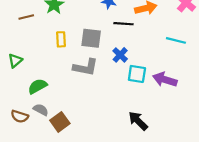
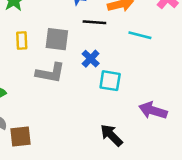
cyan line: (176, 40) -> (140, 35), moved
purple arrow: (165, 80) -> (153, 111), moved
brown square: (60, 122) -> (20, 136), turned 30

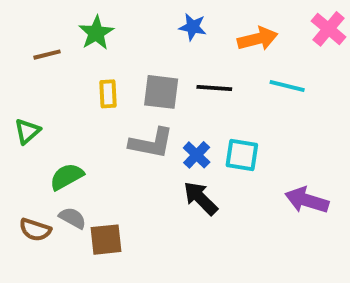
black line: (94, 22) -> (214, 88), moved
blue cross: (91, 59) -> (197, 155), moved
black arrow: (111, 135) -> (201, 198), moved

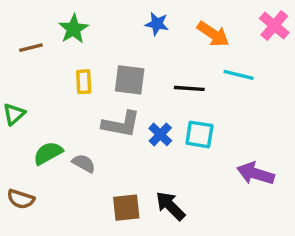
orange arrow: (258, 39) -> (213, 34), turned 48
black line: (214, 88) -> (189, 88), moved
black arrow: (201, 198) -> (170, 206), moved
gray semicircle: (73, 218) -> (84, 163), moved
brown square: (106, 240) -> (126, 208), moved

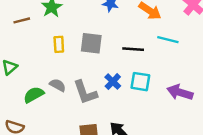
gray L-shape: (121, 124) -> (85, 92), moved, turned 60
gray semicircle: (84, 163) -> (58, 85), moved
purple arrow: (256, 174) -> (180, 92), moved

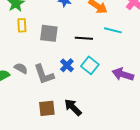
yellow rectangle: (59, 44) -> (22, 25), moved
cyan square: (140, 82) -> (90, 65), turned 30

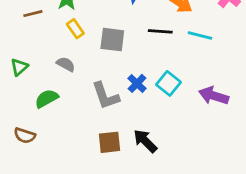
yellow rectangle: (22, 25) -> (75, 29), turned -32
black line: (84, 38) -> (160, 31), moved
gray semicircle: (21, 68) -> (66, 64), moved

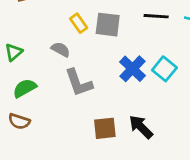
yellow rectangle: (75, 29) -> (79, 23), moved
blue cross: (137, 83) -> (133, 69), size x1.4
gray L-shape: (105, 96) -> (79, 83), moved
green semicircle: (47, 99) -> (25, 88), moved

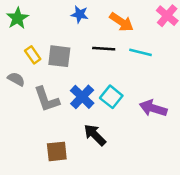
gray L-shape: (79, 83) -> (47, 99), moved
black arrow: (141, 127) -> (95, 135), moved

